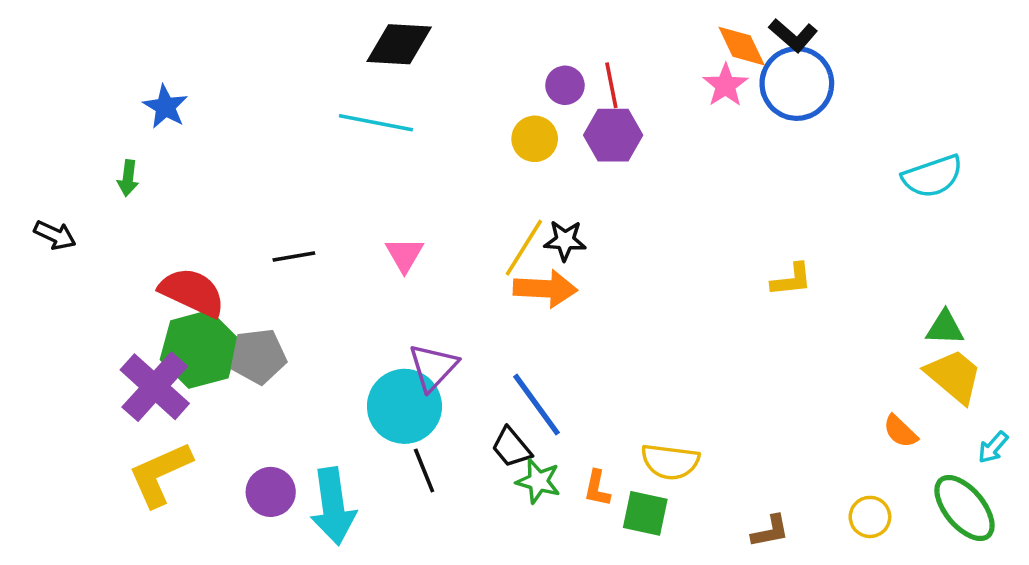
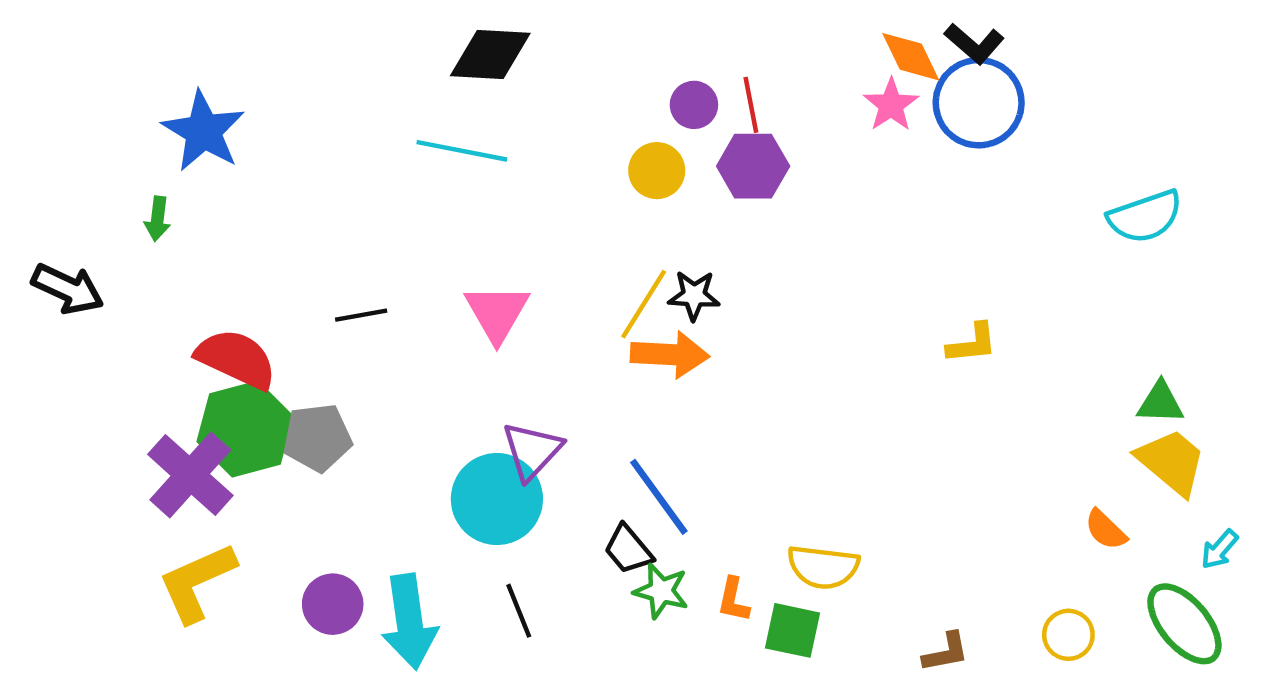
blue star: (165, 107) -> (203, 131), size x1.5
black arrow: (55, 235) -> (68, 289), size x1.4
pink triangle: (404, 255) -> (497, 313), size x1.4
black line: (424, 471) -> (519, 611), moved

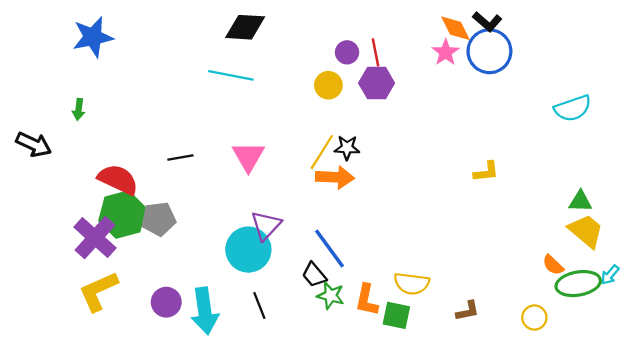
blue star: (203, 131) -> (93, 37), moved, turned 30
orange L-shape: (733, 600) -> (367, 300), size x1.4
green ellipse: (1184, 624) -> (578, 284), moved, turned -60
brown L-shape: (946, 652) -> (468, 311), moved

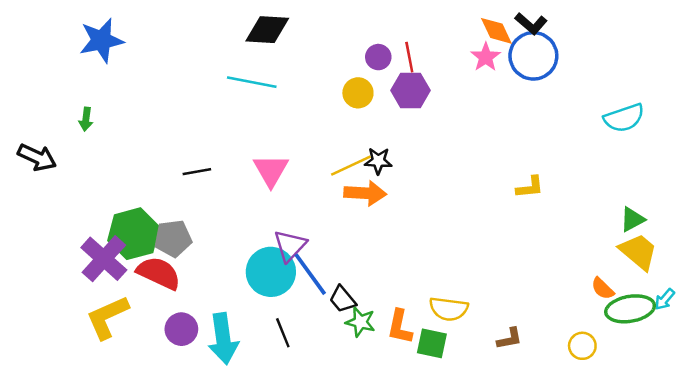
yellow line: (322, 152) -> (351, 166), turned 33
red semicircle: (118, 179) -> (159, 273), moved
green triangle: (580, 201) -> (632, 219), turned -30
blue line: (329, 248) -> (310, 274), moved

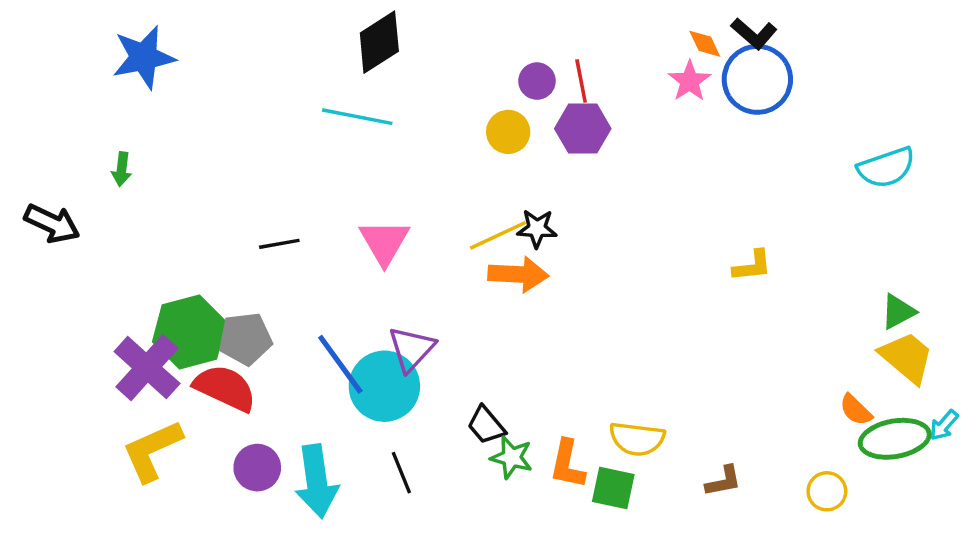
black diamond: (267, 30) -> (379, 42), turned -36
orange diamond: (496, 31) -> (705, 44), size x0.7
blue line: (310, 274) -> (340, 364), moved

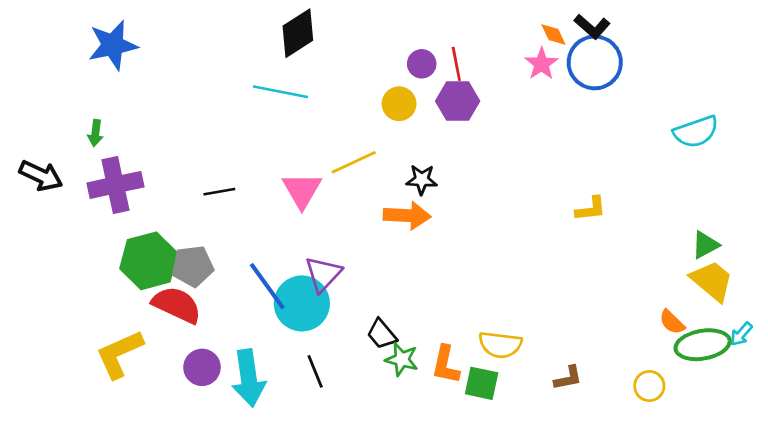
yellow line: (498, 235) -> (354, 162), moved
purple cross: (147, 368) -> (115, 185), moved, turned 36

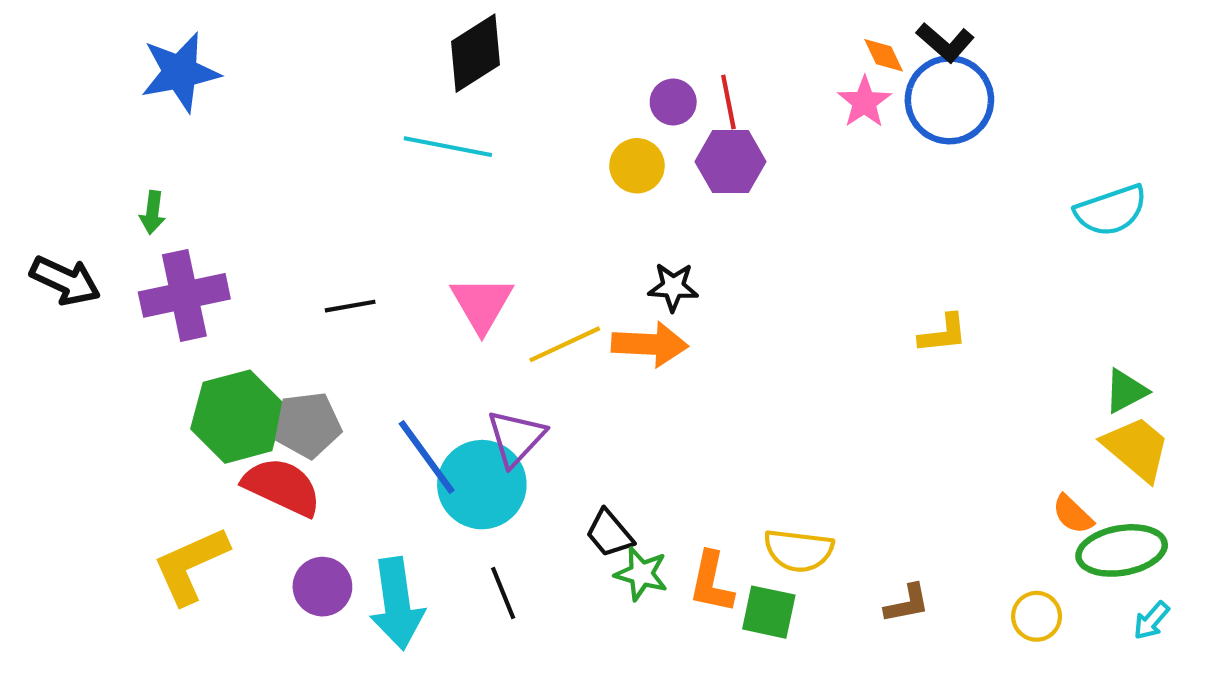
yellow line: (354, 162) -> (565, 344), moved
cyan arrow: (741, 334) -> (1151, 621), moved

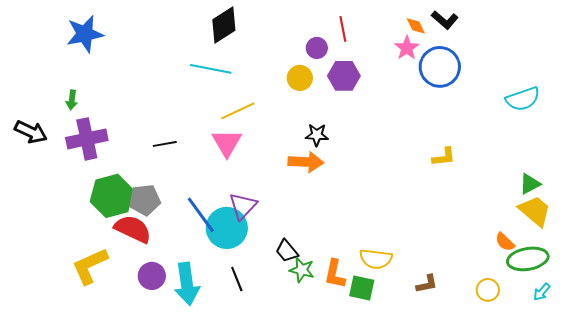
blue circle: (949, 100) -> (440, 67), moved
red line: (728, 102) -> (343, 29), moved
yellow line: (565, 344) -> (238, 111), moved

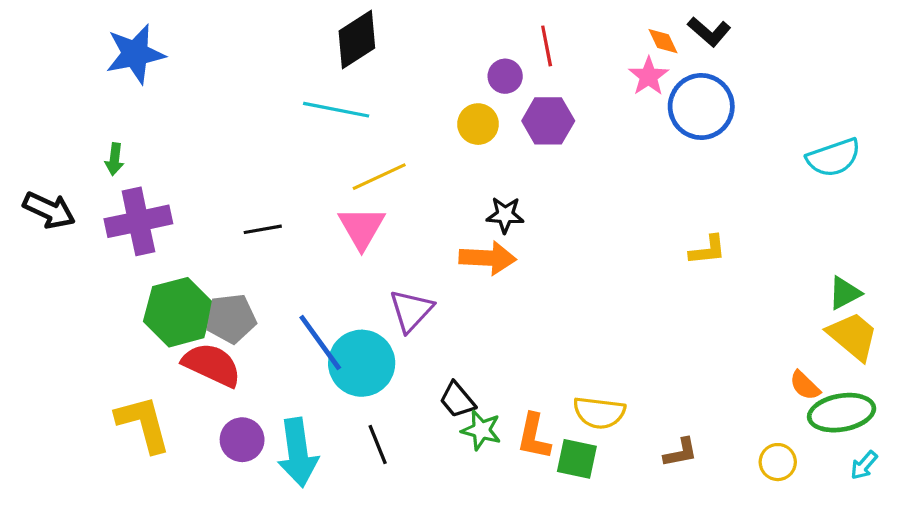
purple triangle: (243, 206) -> (411, 311), moved
yellow L-shape: (90, 266) -> (143, 424), turned 99

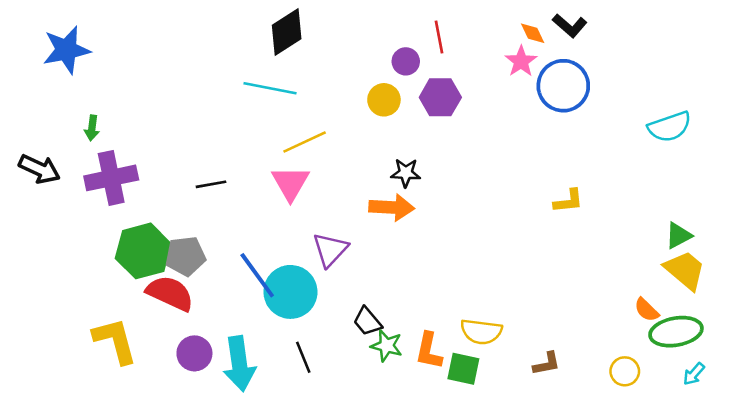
blue star: (135, 54) -> (66, 50), moved

